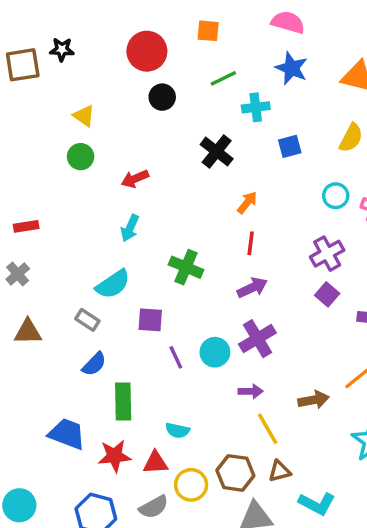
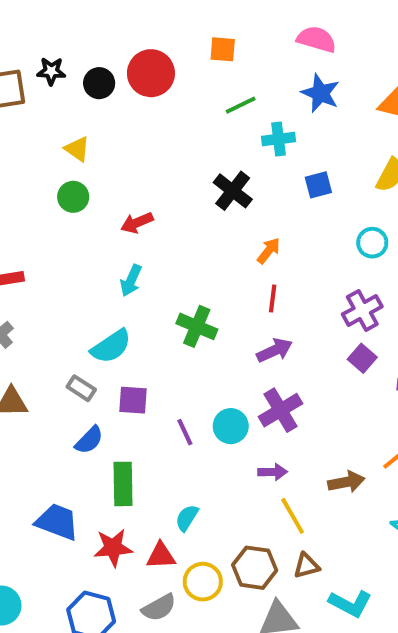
black circle: (162, 97) -> (99, 83), moved
purple square: (150, 320) -> (133, 400), moved
cyan semicircle: (177, 430) -> (187, 518), turned 110

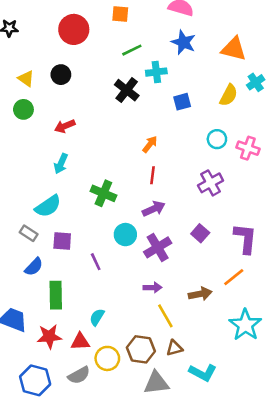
black circle: (99, 83) -> (61, 75), moved
black cross: (233, 191) -> (127, 90), moved
purple square: (362, 358) -> (200, 233), moved
cyan circle: (231, 426) -> (125, 235), moved

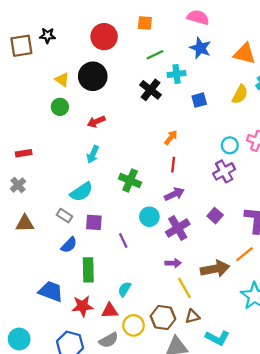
black circle: (61, 75) -> (93, 76), size x1.6
cyan circle: (217, 139) -> (230, 145), moved
brown arrow: (200, 294) -> (215, 269), size x1.4

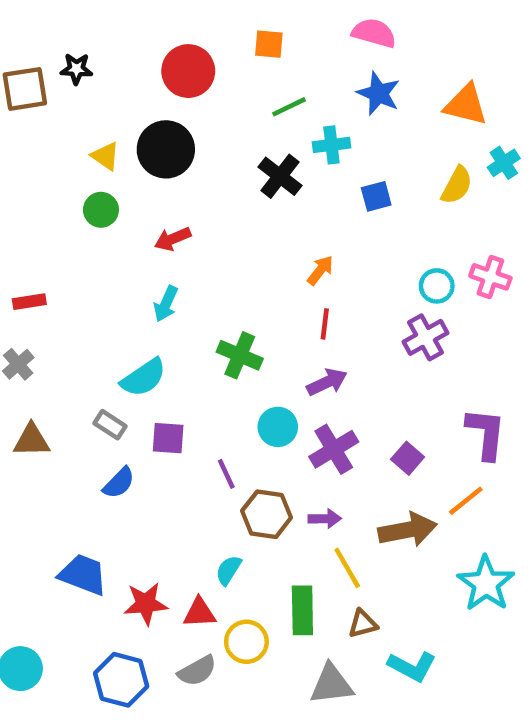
purple square: (215, 216) -> (408, 458), moved
green rectangle: (88, 270) -> (302, 610), moved
brown hexagon: (163, 317) -> (267, 514), moved

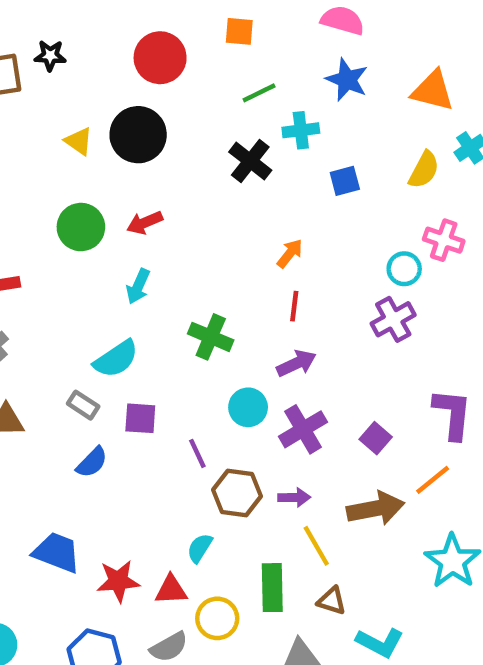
green circle: (101, 210) -> (81, 227), moved, size x1.4
pink cross: (490, 277) -> (444, 240), moved
brown triangle: (363, 624) -> (332, 601), turned 32

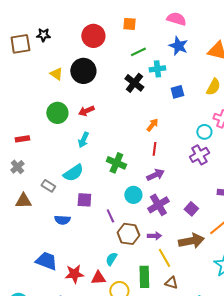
gray rectangle: (83, 405) -> (48, 186), moved
blue semicircle: (92, 462) -> (62, 220), turned 49

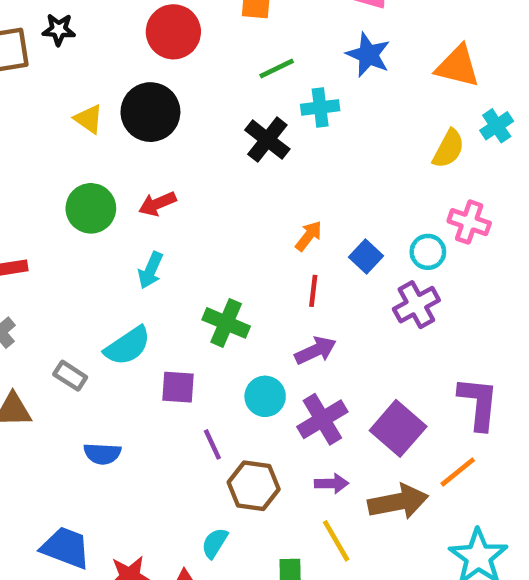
blue square: (177, 92) -> (366, 256), moved, turned -32
purple square: (84, 200) -> (178, 387), moved
purple square: (191, 209) -> (398, 428), size x1.6
purple arrow: (154, 236) -> (332, 483), moved

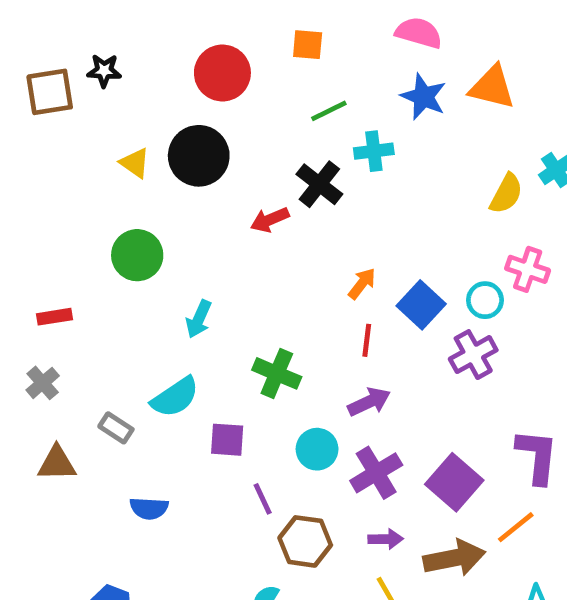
orange triangle: (458, 66) -> (492, 87), moved
red arrow: (157, 204) -> (270, 220), moved
blue square: (366, 256) -> (421, 305), size x1.4

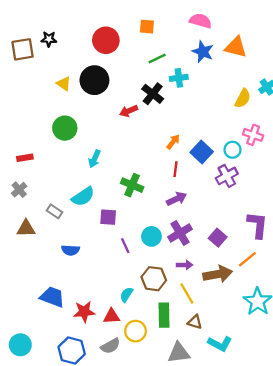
cyan circle: (317, 449) -> (151, 236), moved
purple square: (454, 482) -> (218, 238), size x0.7
brown hexagon: (305, 541) -> (154, 279), moved

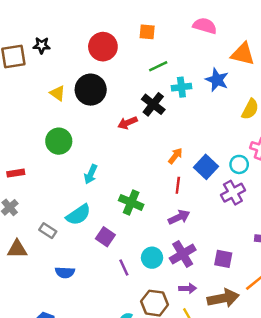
blue star: (203, 52) -> (217, 80), moved
purple square: (108, 217) -> (105, 237), turned 30
purple square: (218, 238) -> (223, 259), turned -30

